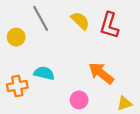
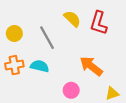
gray line: (41, 18) -> (47, 38), moved
orange cross: (17, 86) -> (14, 65), moved

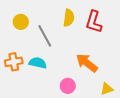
yellow semicircle: (72, 19) -> (69, 18), turned 54
yellow circle: (14, 33) -> (21, 22), moved

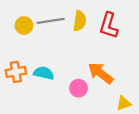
gray line: (45, 36) -> (51, 21), moved, turned -70
pink circle: (68, 86) -> (79, 88), moved

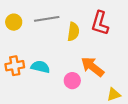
yellow semicircle: (80, 21) -> (73, 32), moved
yellow circle: (24, 26) -> (14, 22), moved

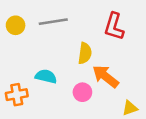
yellow semicircle: (73, 32) -> (85, 53), moved
orange cross: (15, 66) -> (17, 95), moved

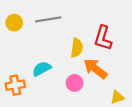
red L-shape: (114, 26) -> (103, 38), moved
cyan semicircle: (46, 76) -> (42, 69), turned -42

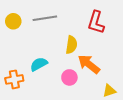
red L-shape: (103, 38) -> (96, 22), moved

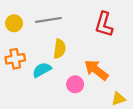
yellow semicircle: (71, 45) -> (60, 49), moved
orange cross: (14, 79) -> (15, 59), moved

